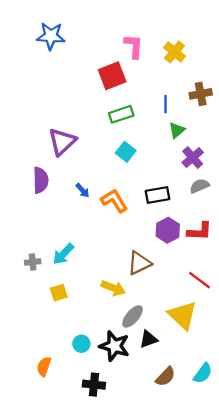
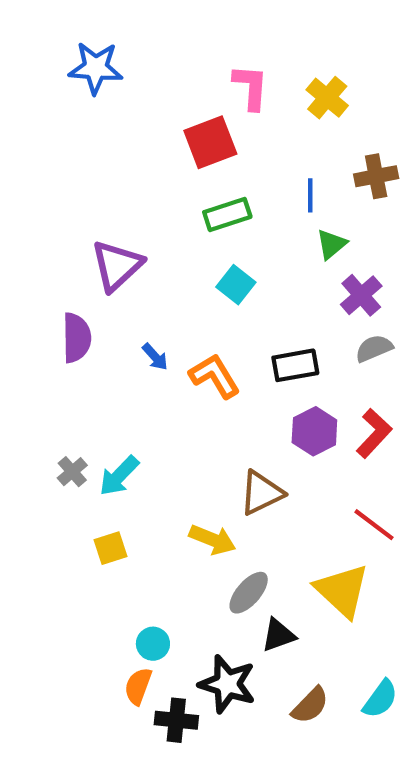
red L-shape: (200, 231) -> (374, 433), turned -50
gray cross: (33, 262) -> (72, 472), moved, turned -35
black star: (114, 346) -> (227, 684), moved
orange semicircle: (44, 366) -> (138, 686), moved

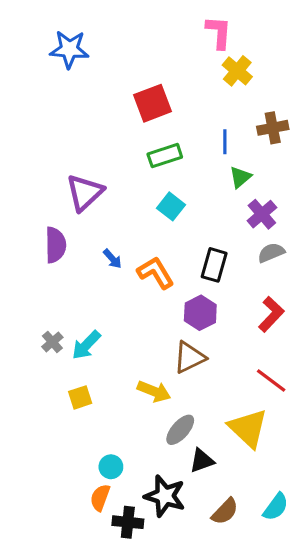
pink L-shape: (251, 87) -> (219, 32), moved
black rectangle: (295, 365) -> (214, 265), turned -64
purple hexagon: (314, 431) -> (200, 313), moved

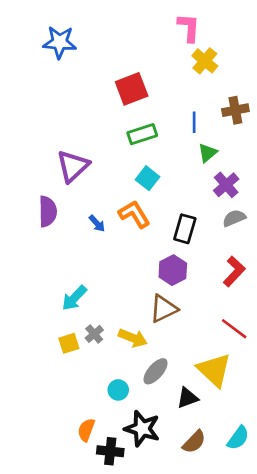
orange L-shape: (156, 273) -> (134, 214), moved
gray cross: (52, 342) -> (94, 334), moved
black triangle: (202, 461) -> (187, 398), moved
cyan circle: (111, 467) -> (118, 390), moved

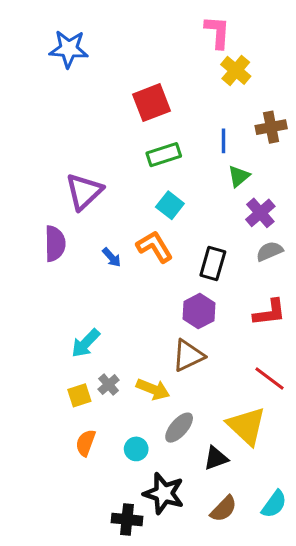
red L-shape: (234, 271) -> (270, 313), turned 40
orange semicircle: (86, 430) -> (86, 443), moved

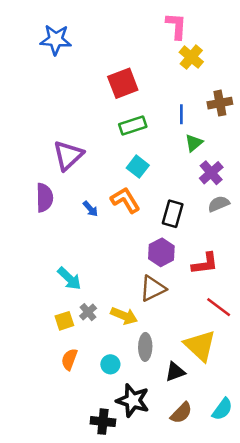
red L-shape: (270, 313) -> (205, 264), moved
cyan arrow: (86, 343) -> (69, 278), turned -90
gray ellipse: (179, 428) -> (145, 347), turned -40

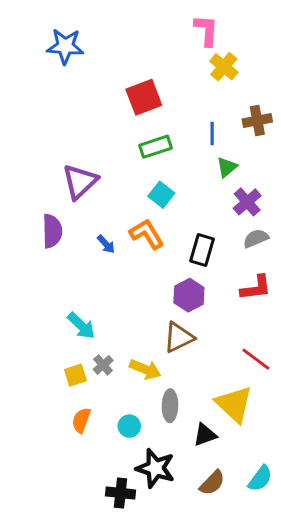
red L-shape: (205, 264) -> (256, 288), moved

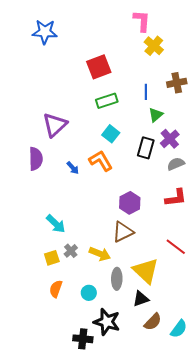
black rectangle: (202, 250) -> (146, 148), moved
yellow triangle: (234, 404) -> (146, 271), moved
brown semicircle: (212, 483) -> (153, 322), moved

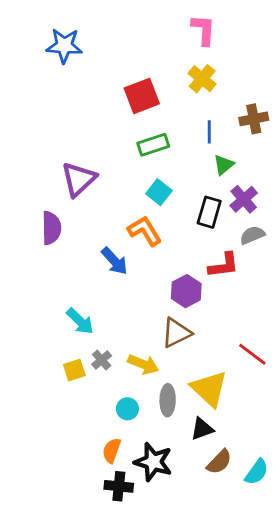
yellow cross: (154, 46) -> (202, 79), moved
blue arrow: (73, 168) -> (115, 261), moved, size x1.5
red L-shape: (176, 198) -> (224, 265), moved
orange semicircle: (56, 289) -> (112, 450), moved
cyan circle: (89, 293) -> (127, 409), moved

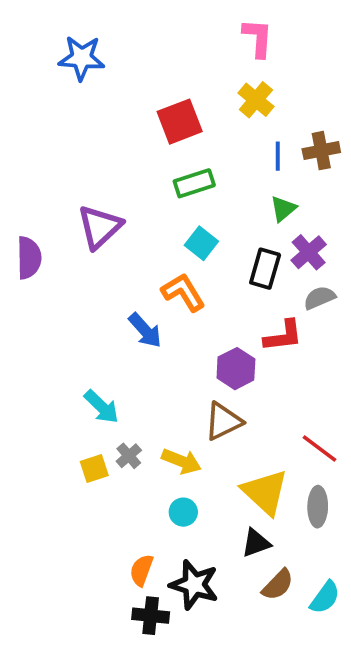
blue line: (209, 132) -> (278, 156), moved
purple semicircle: (51, 228) -> (29, 258), moved
gray ellipse: (168, 400) -> (318, 507), moved
cyan circle: (127, 409) -> (183, 512), moved

